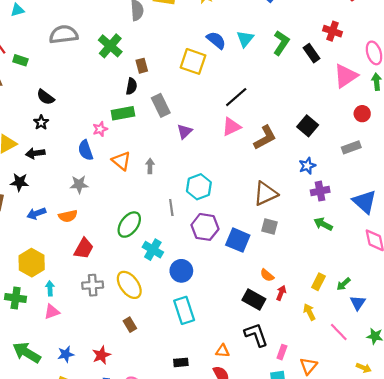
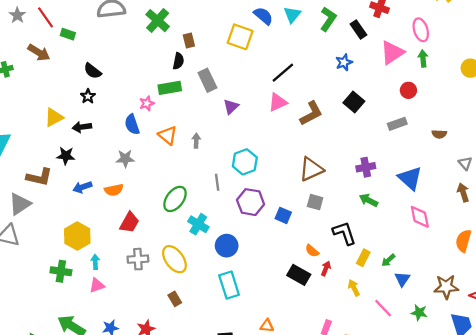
blue star: (307, 166) -> (344, 62), moved
blue square: (238, 240) -> (283, 215), size x0.7
black L-shape: (256, 335) -> (344, 233), moved

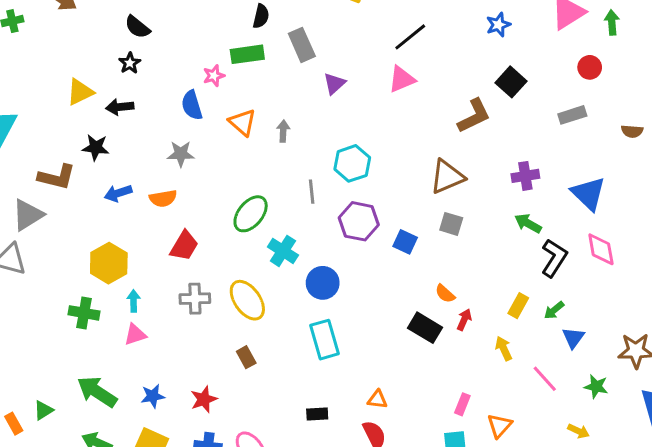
brown L-shape: (311, 113) -> (474, 116), moved
black L-shape: (344, 233) -> (554, 258), moved, turned 50

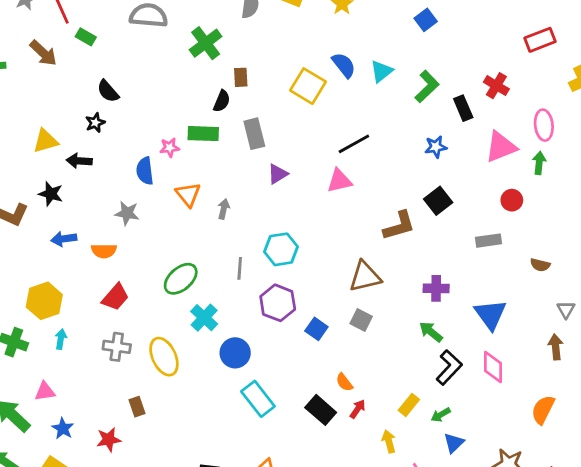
pink triangle: (135, 335) -> (45, 391), moved
cyan rectangle: (325, 340) -> (258, 399), moved, turned -32
brown rectangle: (246, 357) -> (137, 407), moved
blue star: (153, 396) -> (63, 428), turned 30

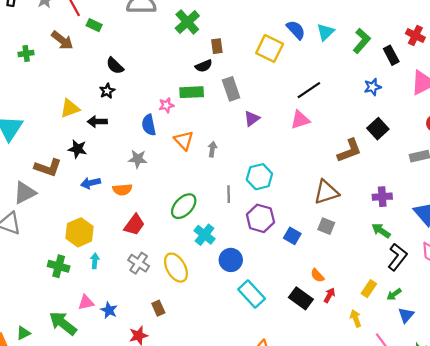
black semicircle: (222, 101) -> (204, 66), turned 49
gray cross: (117, 347) -> (139, 263), turned 30
blue star: (63, 428) -> (109, 310), moved

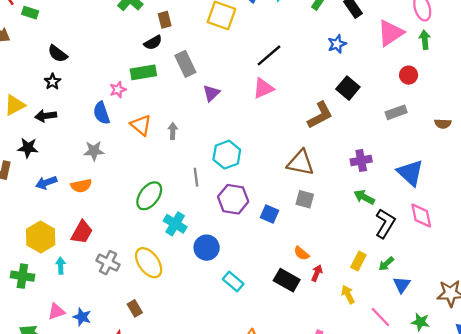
brown triangle: (326, 192) -> (301, 163), turned 36
red trapezoid: (134, 225) -> (82, 232), moved
cyan rectangle: (252, 294) -> (233, 282), size x0.7

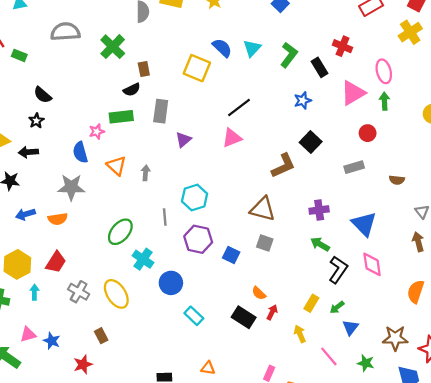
gray rectangle: (185, 64) -> (161, 111), turned 30
gray star: (94, 151) -> (71, 187), size x1.4

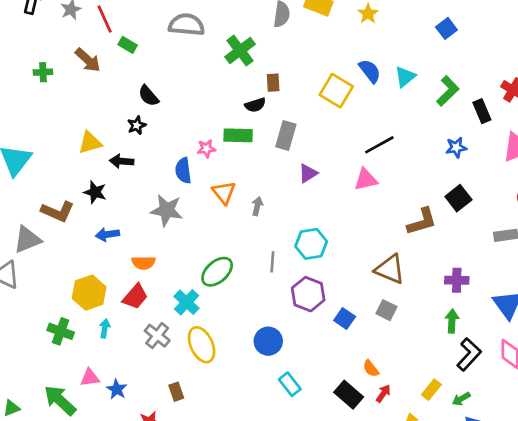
orange semicircle: (58, 219) -> (143, 263), moved
green arrow: (320, 244) -> (452, 321), turned 54
cyan cross: (143, 259) -> (187, 302), moved

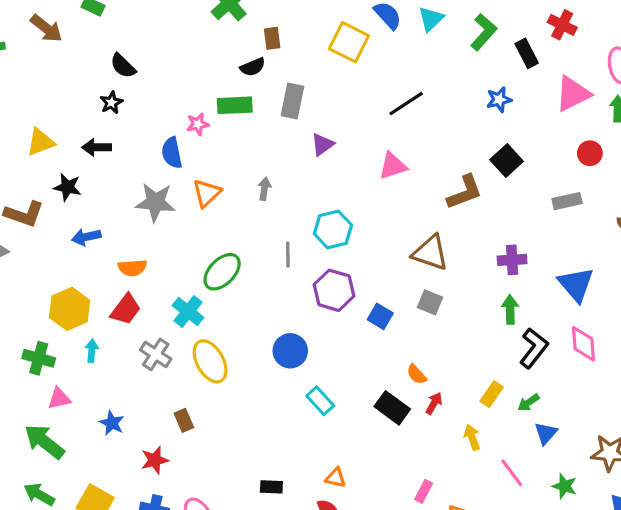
yellow triangle: (90, 143) -> (41, 142), moved
pink triangle: (366, 180) -> (393, 166), moved
orange triangle: (224, 193) -> (207, 193), moved, turned 30
pink triangle: (90, 378) -> (59, 398), moved

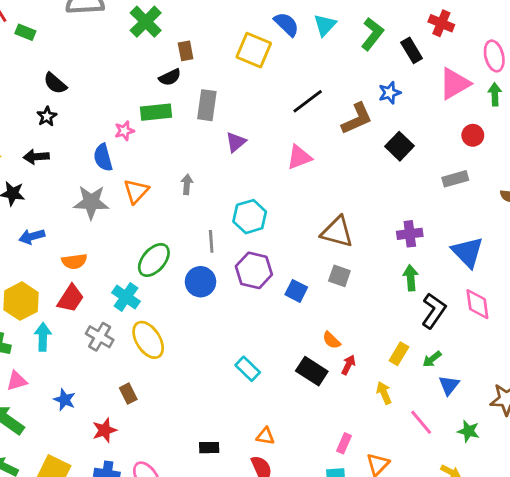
brown L-shape: (465, 192) -> (357, 119), moved
cyan arrow: (92, 351) -> (43, 337), size x1.4
blue circle: (290, 351) -> (201, 282), moved

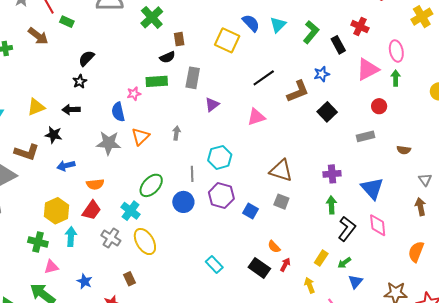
black semicircle: (55, 83) -> (86, 58), turned 90

